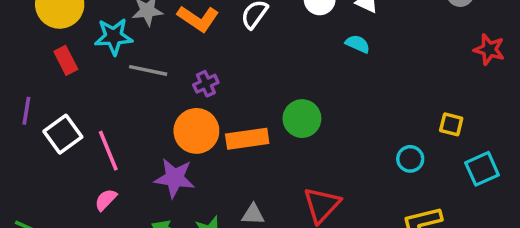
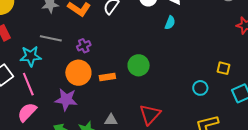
cyan star: (114, 37) -> (31, 56), moved
cyan semicircle: (358, 44) -> (170, 23), turned 88
orange rectangle: (247, 139) -> (107, 77), size x0.7
pink semicircle: (106, 200) -> (27, 112), size x1.5

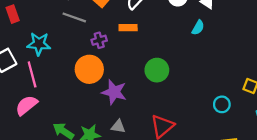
gray line: (51, 38) -> (74, 17), moved
orange rectangle: (107, 77) -> (128, 28), moved
purple star: (66, 100) -> (114, 92), moved

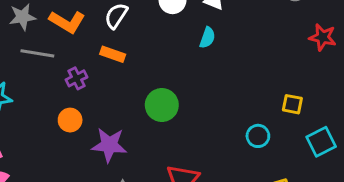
orange rectangle: (128, 28) -> (113, 54), turned 30
orange circle: (89, 69) -> (70, 120), size x0.6

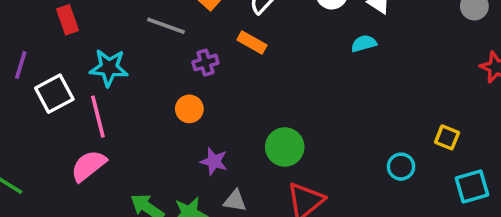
cyan semicircle: (207, 38) -> (364, 43), turned -135
green circle: (162, 105) -> (285, 147), moved
purple star: (109, 145) -> (214, 161), moved, size x0.7

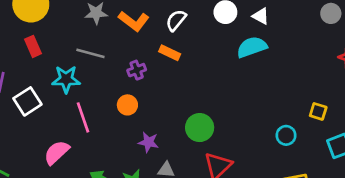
gray line: (166, 26) -> (90, 53), moved
cyan semicircle: (364, 43) -> (252, 47), size x1.6
pink line: (98, 117) -> (83, 117), moved

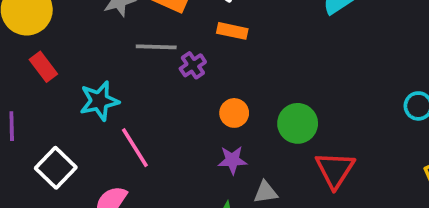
gray line: (90, 53) -> (156, 47), moved
white square: (27, 101) -> (56, 168), moved
orange circle: (127, 105) -> (234, 113), moved

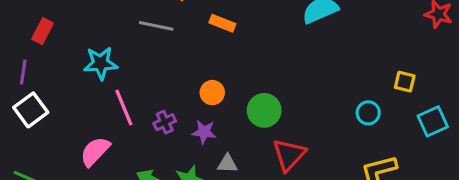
purple cross: (193, 65) -> (165, 122), moved
red rectangle: (43, 67) -> (42, 31), moved, turned 55
white square: (56, 168) -> (31, 110), moved

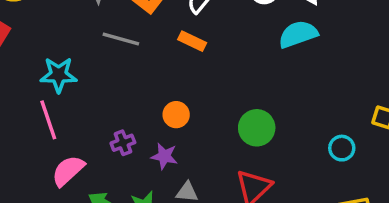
pink line: (124, 108) -> (48, 120), moved
green circle: (264, 110) -> (257, 128), moved
pink semicircle: (95, 151) -> (68, 171), moved

